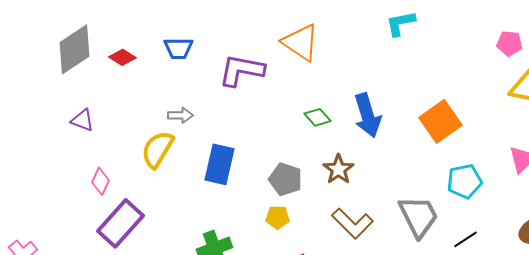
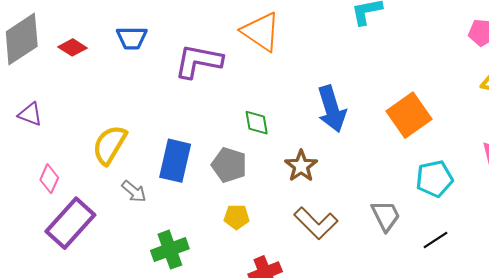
gray arrow: (180, 115) -> (134, 191), moved, turned 40
green diamond: (317, 117) -> (257, 123), moved, turned 32
gray pentagon: (285, 179) -> (229, 165), moved
gray trapezoid: (418, 216) -> (386, 216), size x0.7

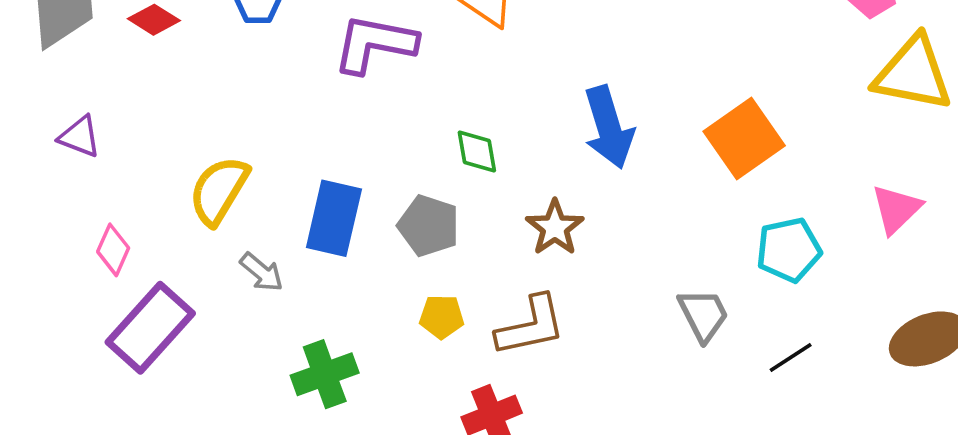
brown L-shape: (316, 223) -> (531, 326), moved, turned -57

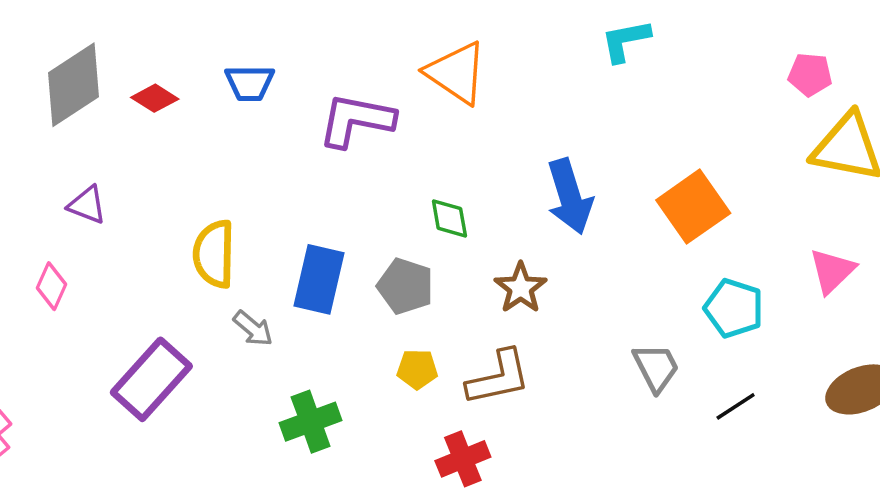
yellow semicircle: (219, 190) -> (214, 254), turned -30
pink diamond: (113, 250) -> (51, 286), moved
cyan pentagon: (789, 250) -> (734, 308), turned 30

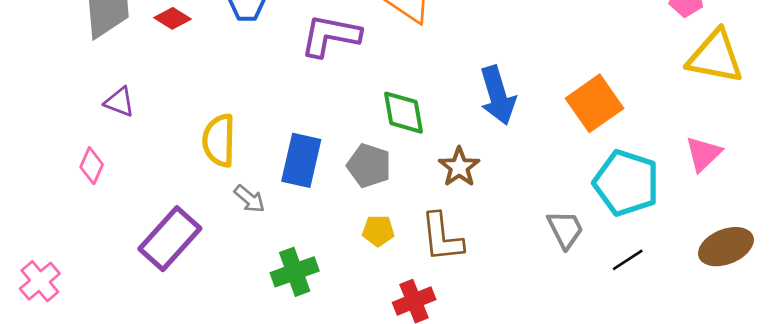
green diamond: (449, 218) -> (403, 113), size x1.4
cyan pentagon: (734, 308) -> (626, 183), size x1.4
brown L-shape: (499, 378) -> (442, 237), turned 96

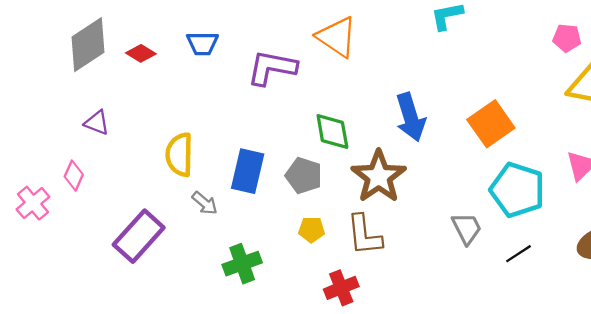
brown star: (459, 167) -> (379, 177), size x1.6
pink cross: (40, 281) -> (33, 203), moved

